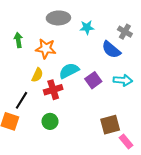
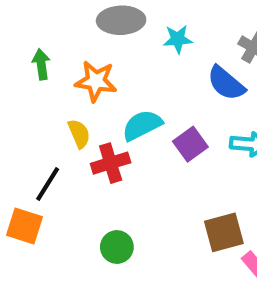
yellow semicircle: (37, 75) -> (79, 134), turned -48
green circle: (50, 121) -> (117, 247), moved

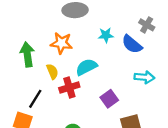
cyan star: (178, 39) -> (106, 35), moved
green arrow: (41, 64) -> (27, 54), moved, size x1.5
purple square: (190, 144) -> (109, 99), moved

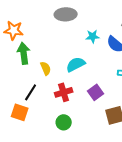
orange star: (61, 43) -> (14, 30), moved
red cross: (69, 87) -> (64, 92), moved

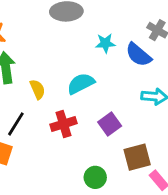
green circle: (64, 122) -> (95, 177), moved

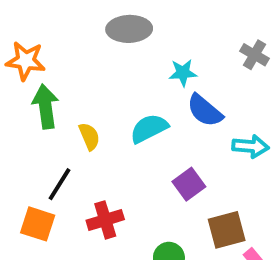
blue semicircle: (139, 55) -> (205, 111), moved
red cross: (63, 124) -> (105, 220), moved

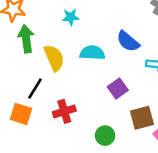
cyan star: (183, 73) -> (71, 17), moved
cyan semicircle: (149, 128) -> (92, 53), turned 30
yellow semicircle: (89, 136) -> (54, 58), size x1.5

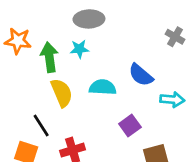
green arrow: (26, 39) -> (49, 57), moved
black line: (35, 88) -> (41, 125), turned -65

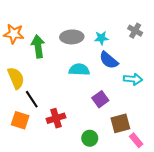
gray ellipse: (89, 19) -> (72, 37), moved
cyan star: (79, 49) -> (101, 38), moved
yellow semicircle: (62, 93) -> (16, 78), moved

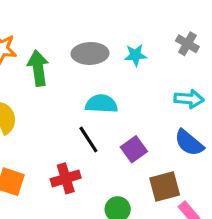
blue semicircle: (109, 60) -> (189, 143), moved
cyan arrow: (133, 79) -> (189, 99), moved
black line: (32, 99) -> (88, 139), moved

